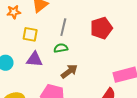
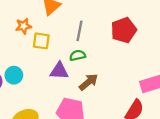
orange star: (14, 12) -> (23, 26), moved
purple triangle: (35, 59) -> (59, 71), moved

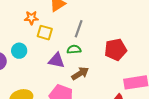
red pentagon: (124, 30) -> (116, 50), moved
cyan circle: (14, 75) -> (19, 51), moved

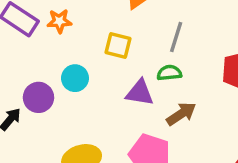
orange star: (31, 18) -> (59, 21), moved

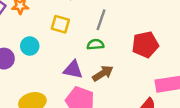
purple triangle: (140, 93) -> (73, 70), moved

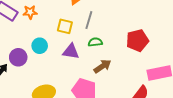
gray line: (101, 20) -> (89, 20), moved
purple triangle: (73, 70) -> (71, 51), moved

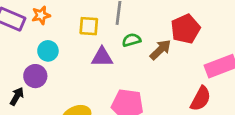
cyan circle: (40, 46) -> (48, 51), moved
brown arrow: (102, 66) -> (160, 50), moved

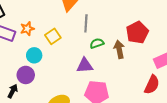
yellow square: (89, 26) -> (53, 36), moved, turned -35
brown arrow: (160, 50) -> (119, 49), turned -54
purple triangle: (102, 57) -> (85, 66), moved

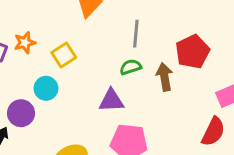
gray line: (86, 23) -> (136, 34), moved
cyan circle: (34, 55) -> (46, 88), moved

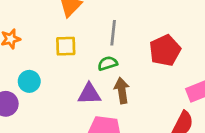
yellow square: (64, 55) -> (66, 46), moved, turned 30
brown arrow: (165, 77) -> (122, 91), moved

